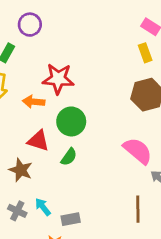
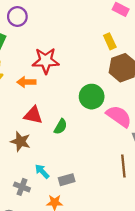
yellow rectangle: (145, 53) -> (110, 41), moved
green circle: (71, 121) -> (92, 97), moved
gray cross: (17, 211) -> (22, 187), moved

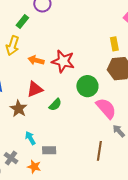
red star: (46, 61) -> (63, 61), moved
red triangle: (33, 115) -> (35, 89), turned -48
gray cross: (22, 187) -> (11, 158), moved

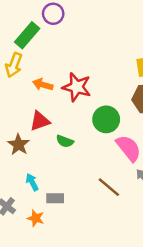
green rectangle: (22, 21) -> (27, 35), size x1.5
green semicircle: (55, 105) -> (65, 141), turned 64
brown line: (99, 151) -> (109, 187), moved, turned -60

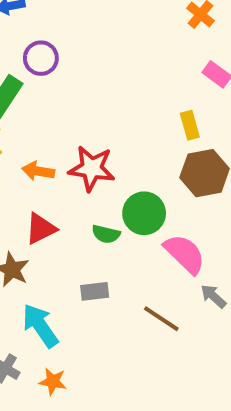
green semicircle: (65, 141) -> (106, 234), moved
cyan arrow: (32, 182) -> (40, 326), size x1.6
gray rectangle: (55, 198) -> (95, 291), moved

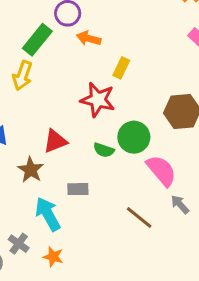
yellow rectangle: (190, 125) -> (121, 68), moved, turned 36
orange arrow: (38, 171) -> (89, 38), moved
gray rectangle: (95, 291) -> (78, 189), moved

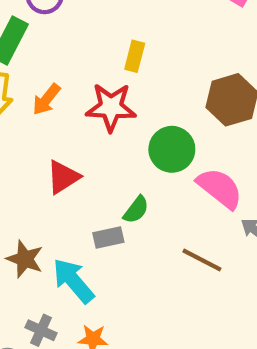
orange arrow: (89, 38) -> (46, 99), moved, turned -55
green semicircle: (104, 150) -> (136, 210), moved, turned -60
brown star: (31, 170) -> (25, 259), moved

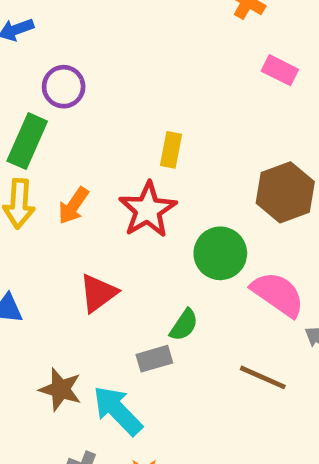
red star: (111, 107) -> (148, 210), turned -30

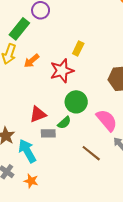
green circle: (220, 253) -> (76, 102), moved
red triangle: (98, 293) -> (38, 114), moved

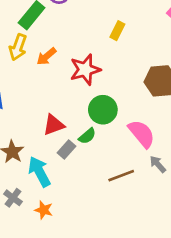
yellow rectangle: (78, 48) -> (117, 31), moved
gray rectangle: (48, 133) -> (67, 149), turned -48
brown line: (91, 153) -> (121, 176), turned -60

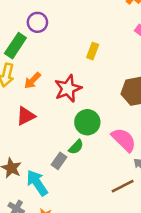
red triangle: (54, 125) -> (26, 116), moved
brown line: (121, 176) -> (123, 186), moved

